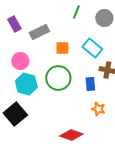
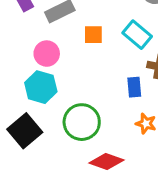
pink circle: (20, 61) -> (47, 54), moved
green circle: (58, 78) -> (82, 122), moved

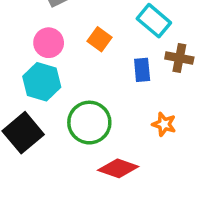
orange square: (93, 35) -> (100, 39), moved, turned 36
blue rectangle: (134, 87) -> (142, 70), moved

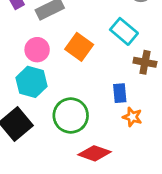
orange square: (100, 39) -> (79, 47), size x1.4
blue rectangle: (142, 70) -> (120, 93), moved

